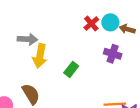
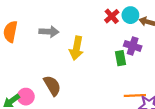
yellow arrow: (40, 56) -> (76, 48), moved
green rectangle: (71, 69) -> (121, 58), moved, turned -48

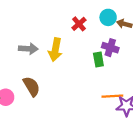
red cross: (112, 16) -> (79, 24), moved
gray arrow: (49, 32) -> (28, 49), moved

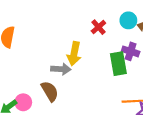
gray arrow: (28, 49) -> (61, 69), moved
green rectangle: (98, 59) -> (118, 64), size x1.5

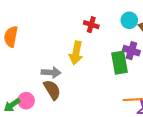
red cross: (98, 27) -> (91, 25), moved, turned -32
gray arrow: (61, 69) -> (51, 72), moved

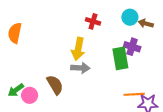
gray arrow: (51, 72) -> (80, 68), moved
green arrow: (12, 105) -> (16, 90), moved

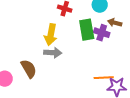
brown arrow: (146, 24) -> (115, 23), moved
green rectangle: (120, 58) -> (87, 30), moved

